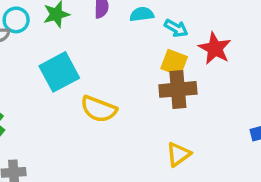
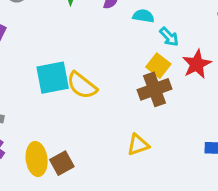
cyan square: (59, 72) -> (53, 78), moved
brown cross: (178, 89) -> (155, 89), turned -32

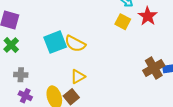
brown cross: (155, 89) -> (154, 68), moved
yellow triangle: (138, 145) -> (78, 77), moved

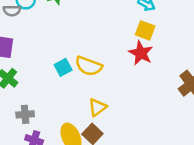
red star: (148, 16) -> (141, 53), moved
cyan square: (55, 42) -> (63, 67), size x0.6

